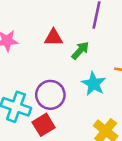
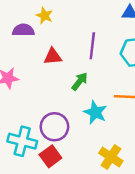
red triangle: (53, 38) -> (53, 56), moved

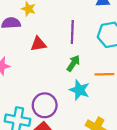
green arrow: (80, 81) -> (73, 63), moved

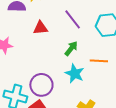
purple line: (72, 32) -> (73, 19), turned -45

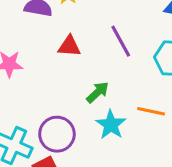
green arrow: (71, 48) -> (98, 92), moved

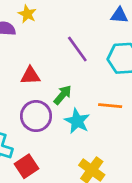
red triangle: (69, 46) -> (30, 76), moved
purple circle: (57, 134) -> (36, 116), moved

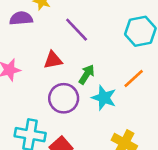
purple line: (77, 49) -> (77, 30), moved
orange line: (110, 106) -> (134, 79), turned -40

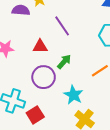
cyan star: (104, 98) -> (73, 95), moved

